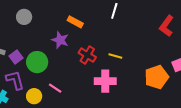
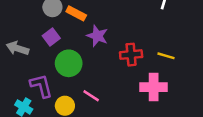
orange rectangle: (75, 22) -> (76, 13), moved
red cross: (87, 55) -> (131, 55), turned -36
purple square: (16, 57) -> (51, 37), moved

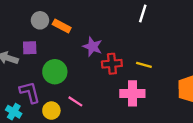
purple star: (97, 36) -> (93, 47), moved
purple square: (51, 37) -> (30, 48), moved, turned 35

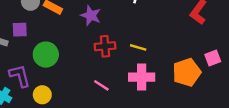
purple star: (93, 47) -> (91, 15), moved
pink cross: (132, 93) -> (142, 77), moved
pink line: (75, 101) -> (101, 85), moved

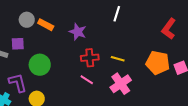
orange pentagon: (187, 72) -> (158, 63), moved, turned 30
pink cross: (142, 77) -> (121, 84), turned -35
pink line: (101, 85) -> (87, 80), moved

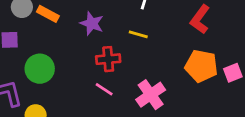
red L-shape: (169, 29) -> (200, 19), moved
yellow line: (118, 59) -> (138, 34), moved

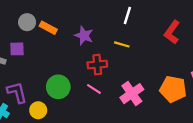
orange pentagon: (201, 66) -> (173, 89), moved
green circle: (40, 69) -> (58, 87), moved

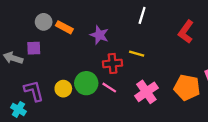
yellow line: (122, 44) -> (137, 54), moved
green circle: (58, 87) -> (86, 83), moved
yellow circle: (38, 110) -> (63, 89), moved

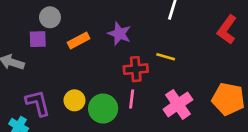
orange rectangle: (64, 27) -> (79, 40), moved, turned -56
purple square: (34, 48) -> (38, 39), moved
green circle: (86, 83) -> (103, 109), moved
pink line: (109, 88) -> (132, 99), turned 64

